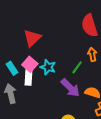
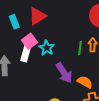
green line: (77, 67) -> (80, 48), moved, turned -40
cyan rectangle: (12, 68) -> (14, 22), moved

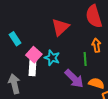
red triangle: (37, 16) -> (60, 27), moved
green line: (80, 48) -> (85, 59), moved

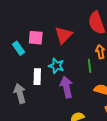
pink square: (34, 55) -> (36, 38), moved, turned -35
purple arrow: (74, 79) -> (66, 87), moved, turned -145

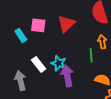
cyan star: (56, 66) -> (59, 63), moved
white rectangle: (37, 77) -> (39, 64), turned -42

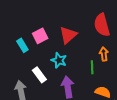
pink square: (38, 25) -> (40, 36), turned -35
cyan star: (59, 63) -> (59, 60), moved

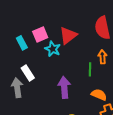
cyan star: (59, 60) -> (53, 49), moved
white rectangle: (39, 75) -> (28, 73), moved

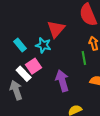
pink square: (40, 34) -> (34, 66), moved
cyan rectangle: (22, 43) -> (20, 45), moved

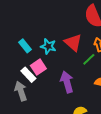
red triangle: (56, 29) -> (73, 43), moved, turned -30
green line: (84, 58) -> (89, 59), turned 56

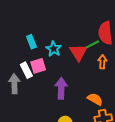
green line: (89, 59) -> (93, 44), moved

